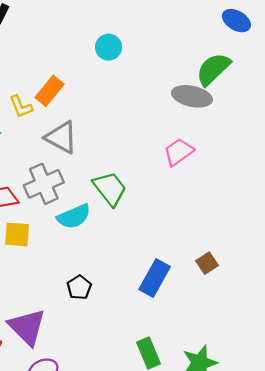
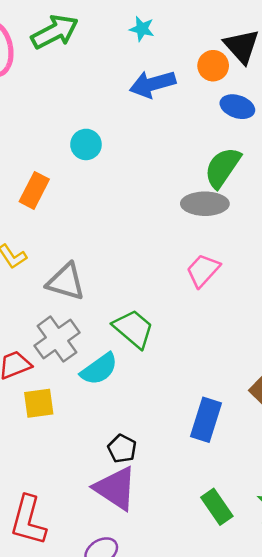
cyan circle: (109, 47) -> (86, 144), moved
orange rectangle: (50, 91) -> (34, 190), moved
purple triangle: (27, 327) -> (116, 488), moved

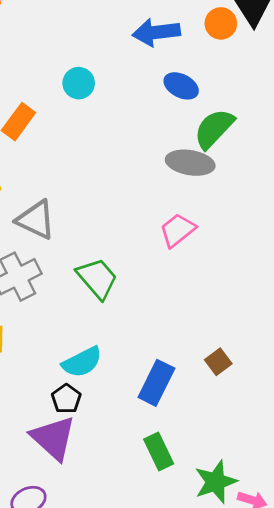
blue ellipse: (237, 107) -> (181, 86), moved
cyan semicircle: (99, 369) -> (82, 362), moved
green rectangle: (217, 507) -> (159, 452), moved

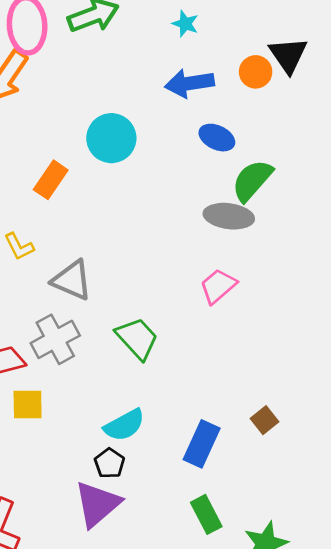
cyan circle: (79, 83) -> (111, 138), size x1.5
purple triangle: (53, 438) -> (97, 504), turned 39

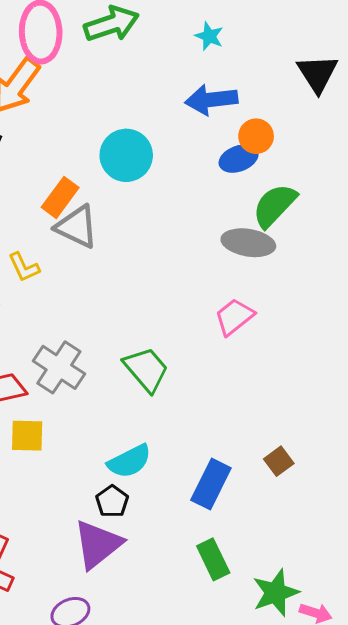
orange circle: (256, 72) -> (256, 136), moved
blue ellipse: (217, 138) -> (239, 159), turned -48
gray triangle: (72, 280) -> (77, 227), moved
gray cross: (55, 339) -> (59, 367), turned -30

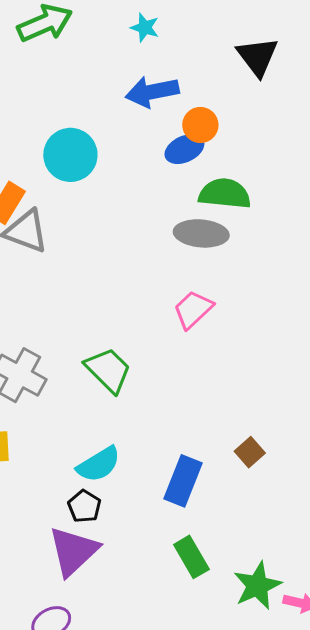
green semicircle: (275, 205) -> (225, 194), turned 57

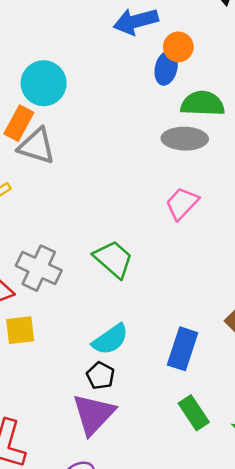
blue ellipse: (184, 149) -> (166, 68), turned -48
cyan circle: (70, 155) -> (44, 83), moved

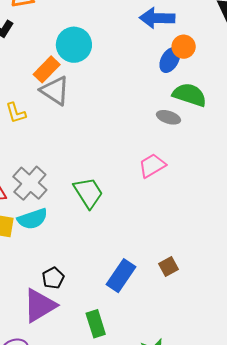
gray ellipse: (185, 139) -> (168, 117), size x0.7
cyan semicircle: (110, 339) -> (32, 219), moved
green rectangle: (194, 413) -> (96, 324), moved

